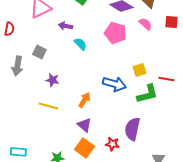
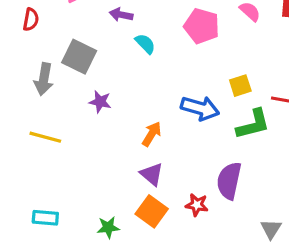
gray square: (39, 52) -> (79, 57), size x1.5
yellow line: (48, 106) -> (45, 137), moved

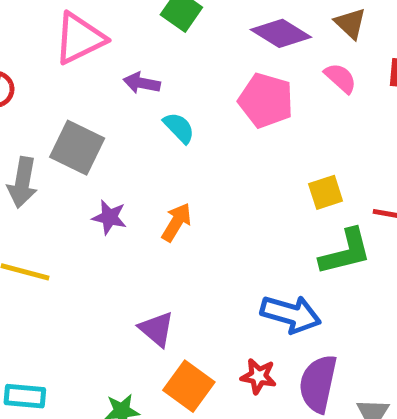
blue arrow: (200, 108) -> (291, 314), moved
orange arrow: (152, 134) -> (176, 222), moved
purple triangle: (152, 174) -> (157, 329), moved
purple semicircle: (229, 181) -> (318, 384), moved

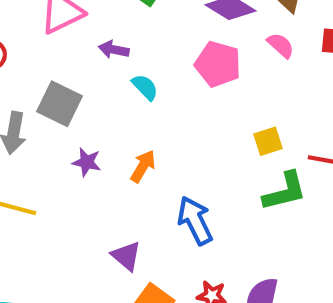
blue arrow: (291, 314) -> (195, 221), moved, turned -132

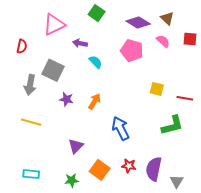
yellow square: (268, 141) -> (157, 89), turned 32
green L-shape: (285, 191) -> (172, 125), moved
purple triangle: (126, 256) -> (76, 146), moved, turned 35

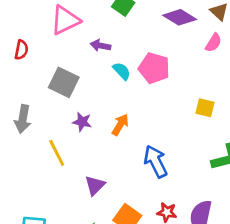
pink semicircle: (163, 41) -> (213, 43), turned 80
pink pentagon: (132, 51) -> (154, 68), moved
gray arrow: (30, 85) -> (23, 119), moved
yellow line: (31, 122) -> (57, 153), moved, turned 48

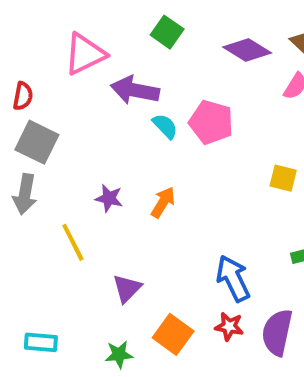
purple arrow: (100, 46) -> (135, 90), size x1.6
gray square: (64, 82) -> (37, 142), moved
blue arrow: (156, 161) -> (233, 278), moved

